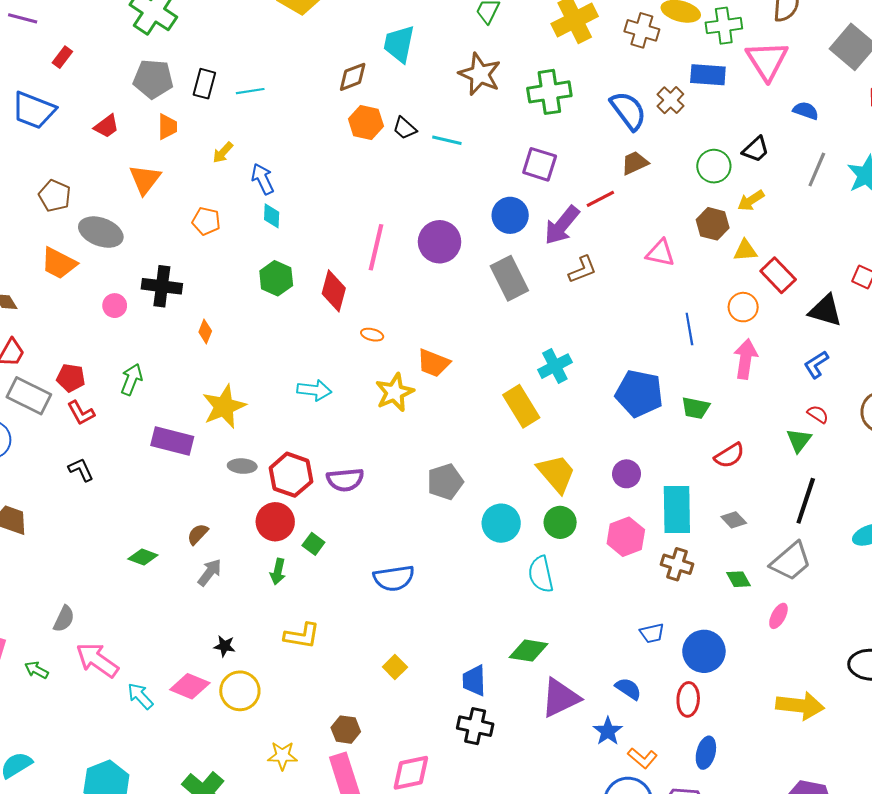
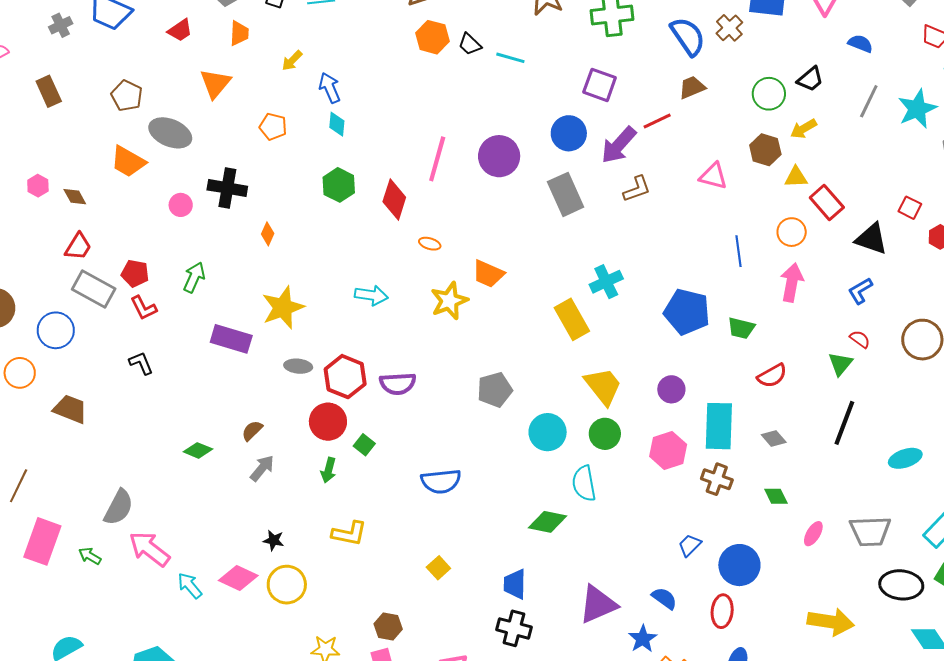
gray trapezoid: (791, 561) -> (870, 531), moved, turned 36
gray semicircle: (64, 619) -> (119, 507), size x1.4
blue trapezoid: (652, 633) -> (690, 545), turned 145
green diamond: (529, 651) -> (548, 522), moved

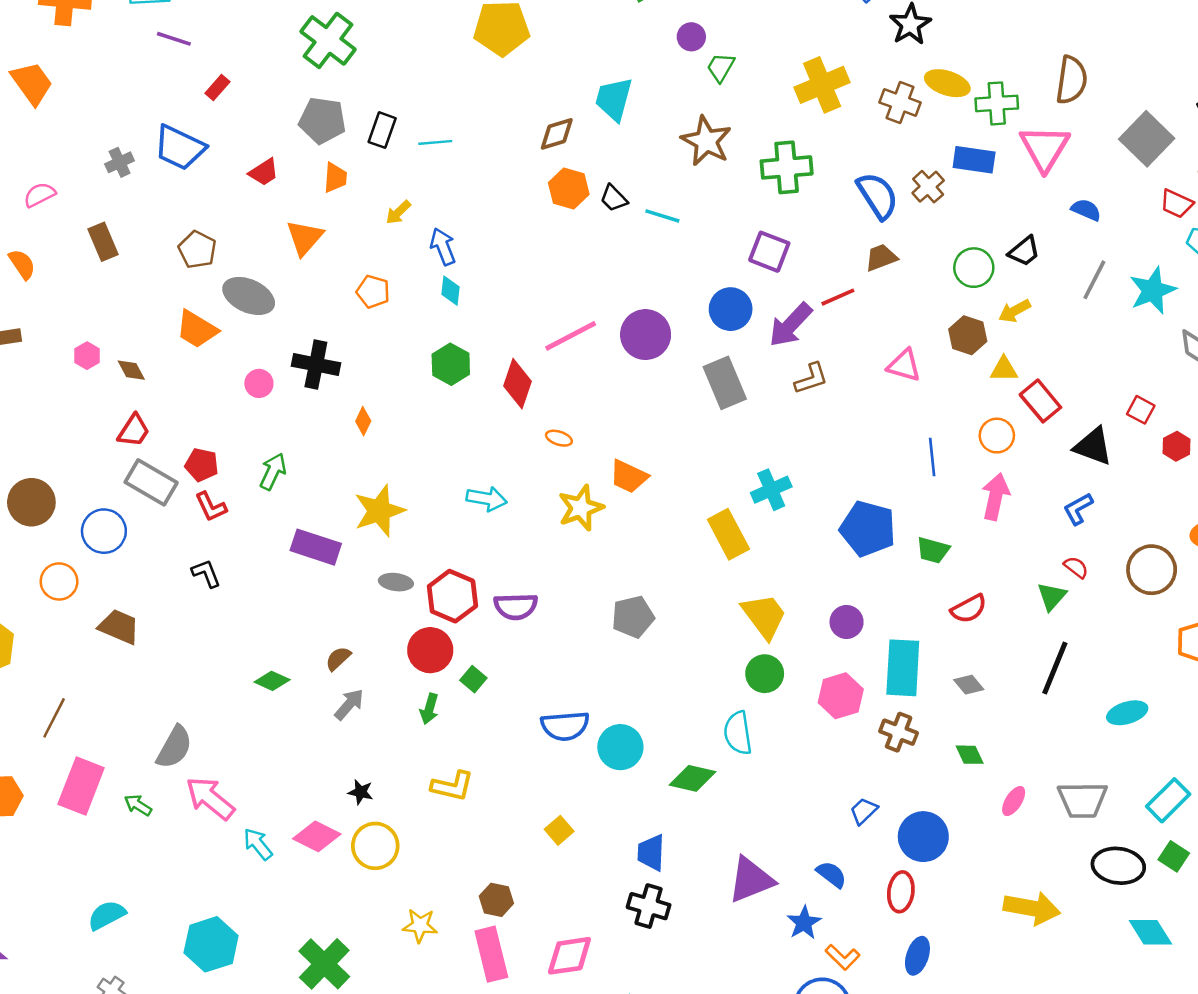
pink line: (437, 159) -> (571, 336), turned 45
cyan circle: (548, 432) -> (620, 747), moved

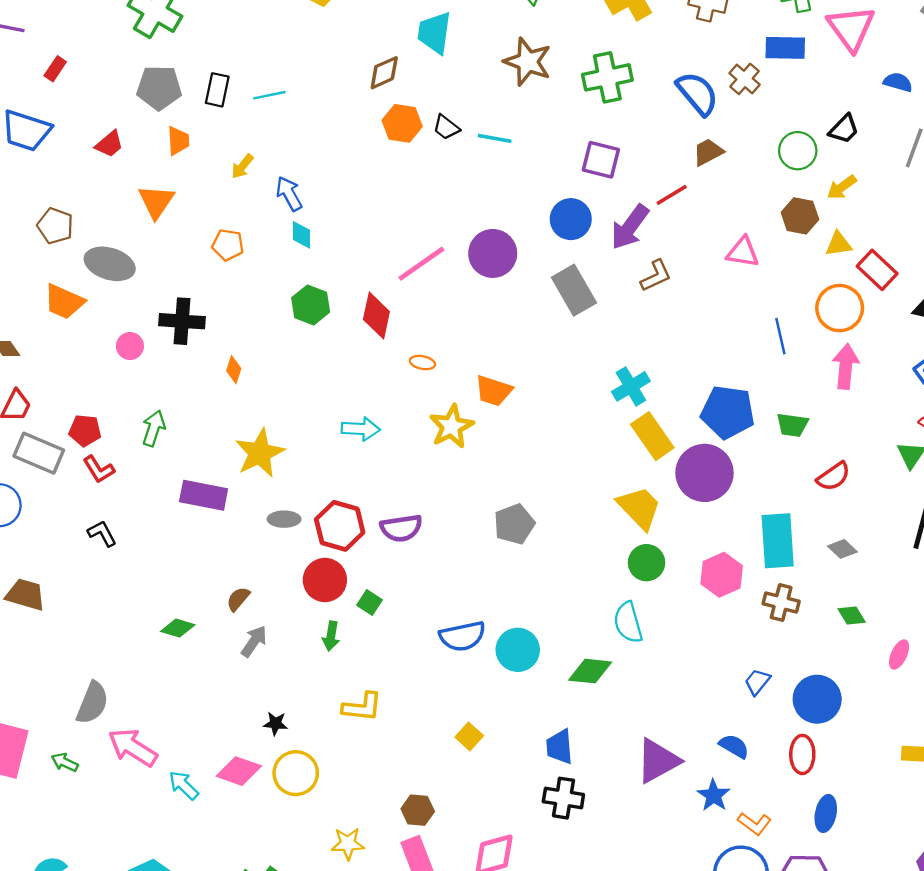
orange circle: (997, 436) -> (840, 308), size x1.4
yellow rectangle: (728, 534) -> (652, 436), moved
purple circle: (847, 622) -> (704, 473), moved, size x1.8

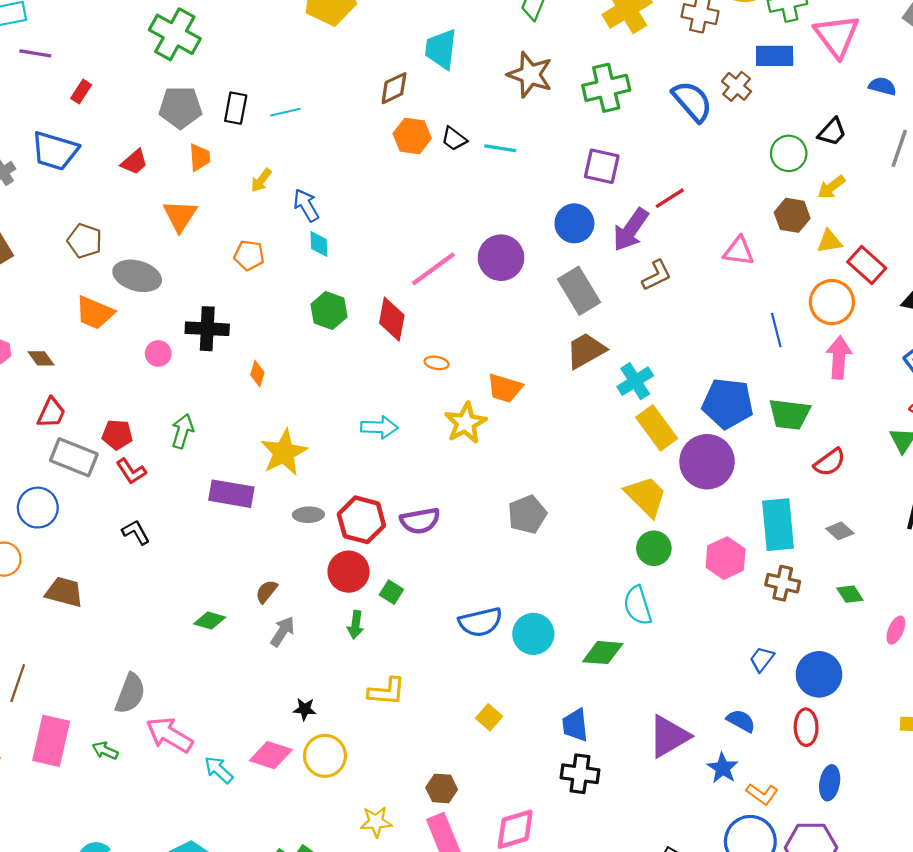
brown trapezoid: (708, 152) -> (586, 351), moved, size x1.4
green trapezoid: (792, 425) -> (789, 414), size x1.4

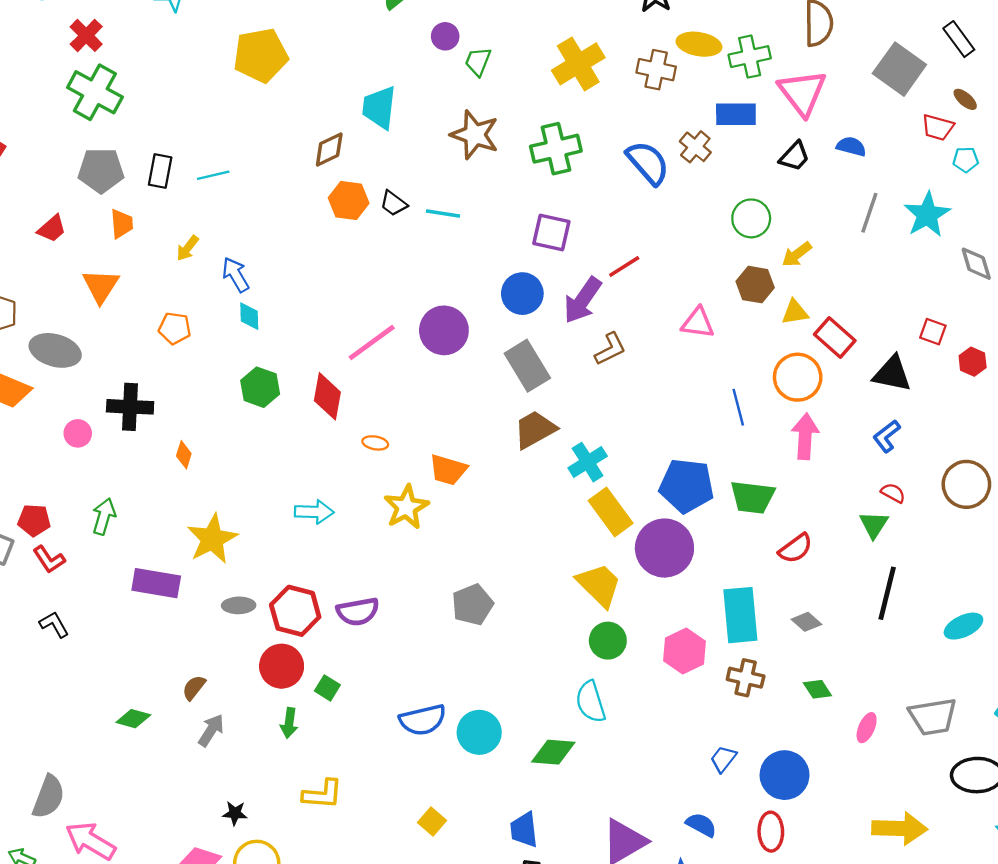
black trapezoid: (832, 132) -> (794, 156), moved

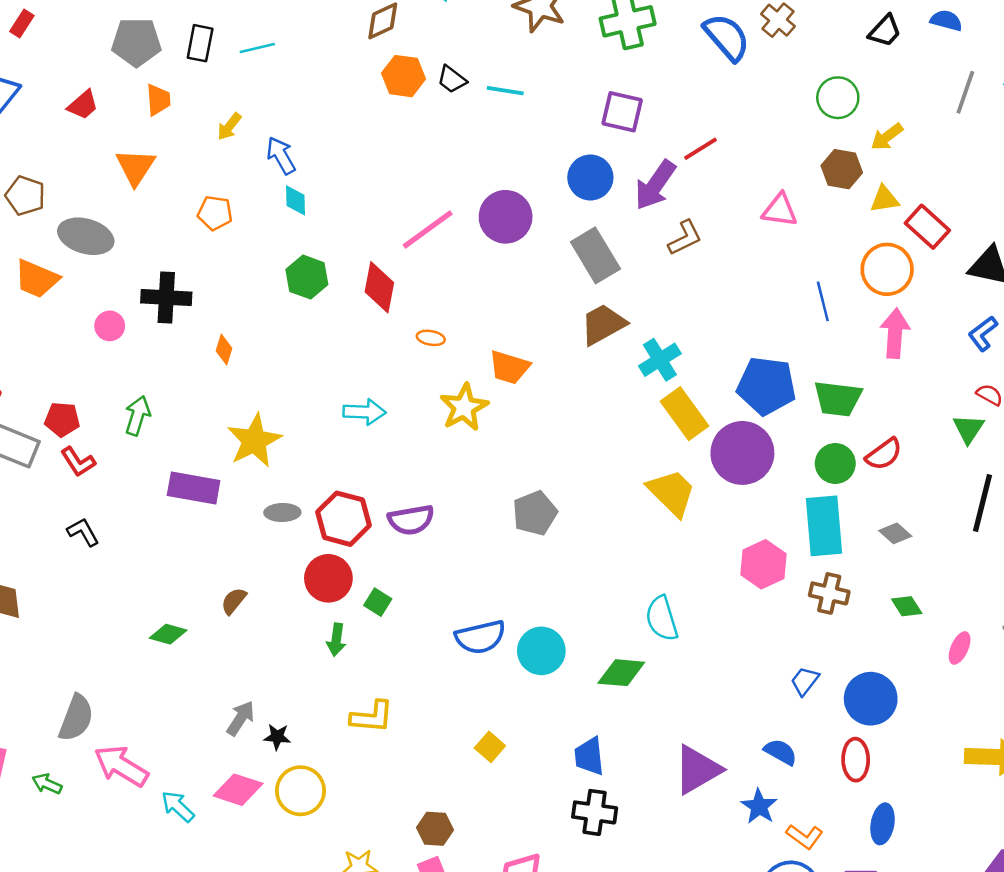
green circle: (608, 641) -> (835, 464), moved
gray arrow: (211, 730) -> (241, 718), moved

